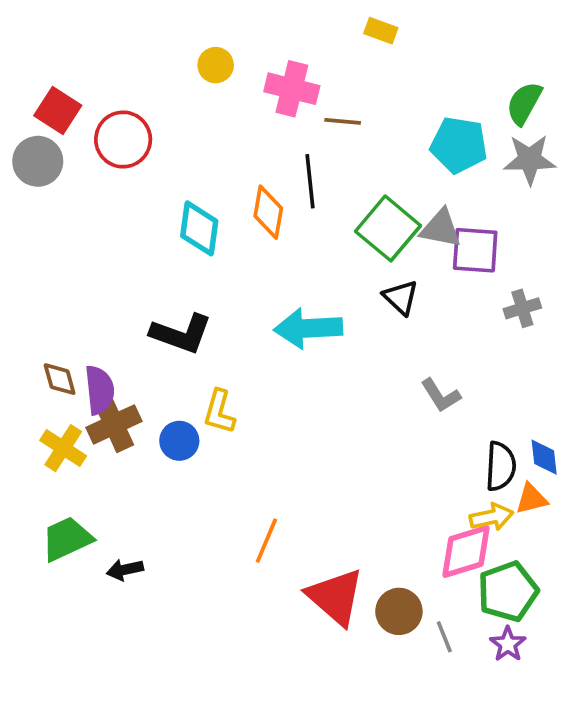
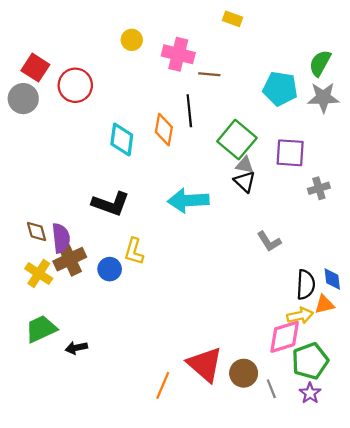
gray triangle: (441, 228) -> (245, 165), moved, size x0.7
orange line: (266, 541) -> (163, 385), moved

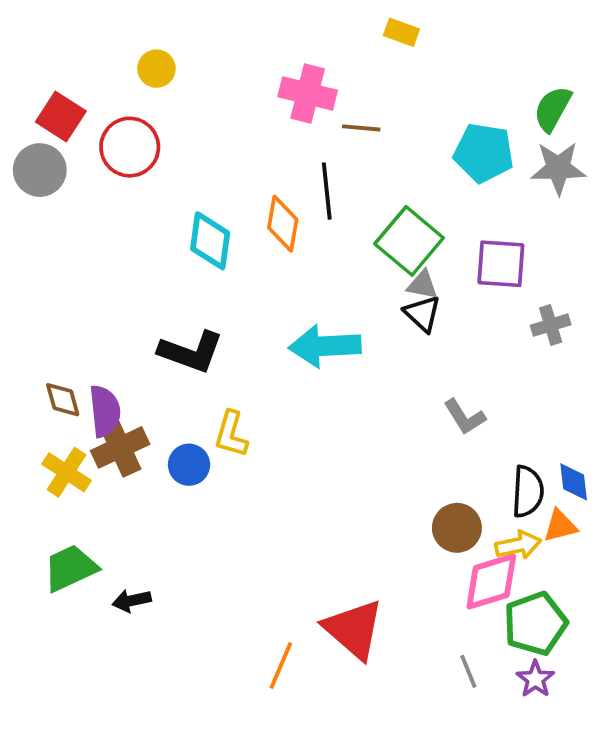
yellow circle: (132, 40) -> (156, 69), moved
brown circle: (244, 373) -> (457, 528), moved

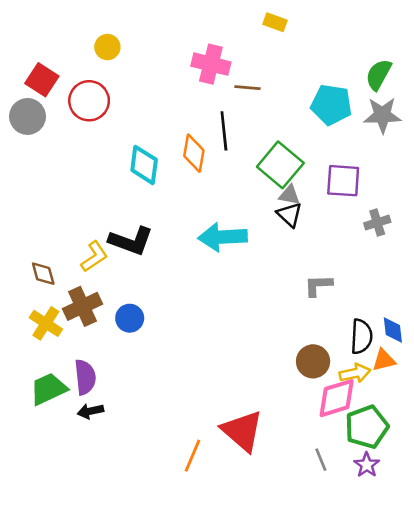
purple semicircle: (105, 411) -> (85, 377), moved
gray L-shape: (465, 417) -> (318, 285), turned 120
yellow L-shape: (231, 434) -> (94, 257), moved, turned -140

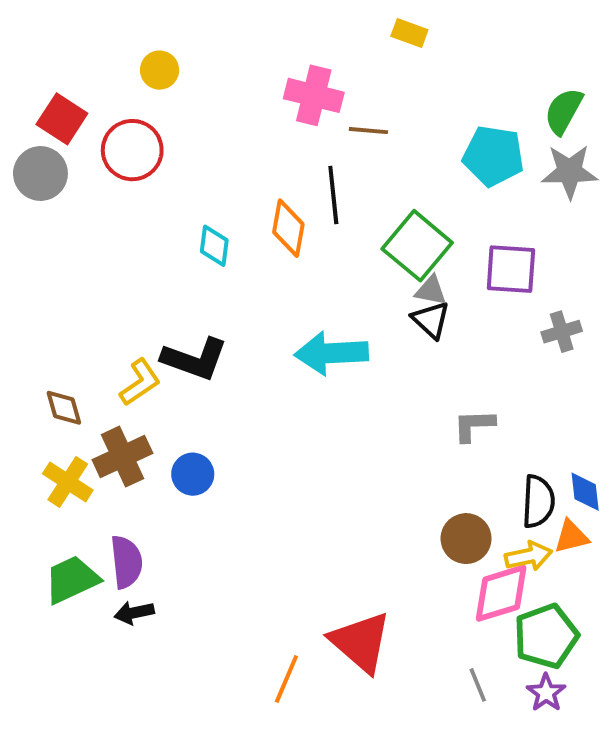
cyan diamond: (144, 165) -> (214, 246), size x0.7

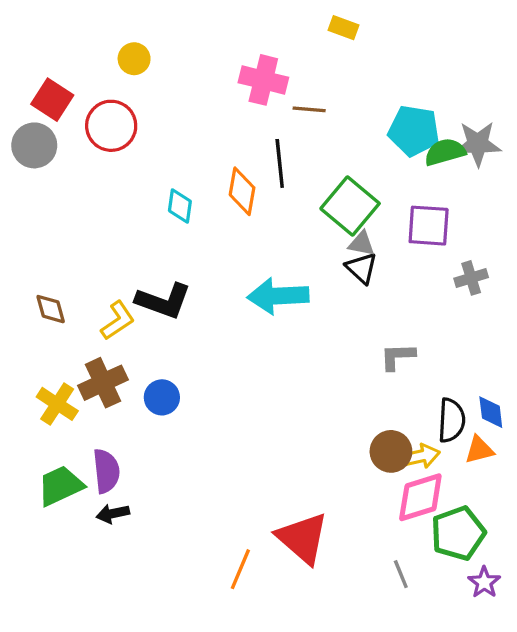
green semicircle: (564, 111) -> (445, 152), moved, turned 45
brown diamond: (64, 408) -> (51, 309), moved
yellow arrow: (528, 556) -> (420, 456), moved
purple star: (546, 693) -> (484, 582), moved

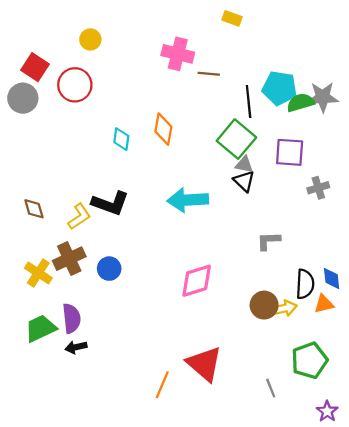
black line: (280, 163) -> (249, 101), moved
pink diamond: (420, 497) -> (197, 281), moved
purple star: (484, 582) -> (327, 411), moved

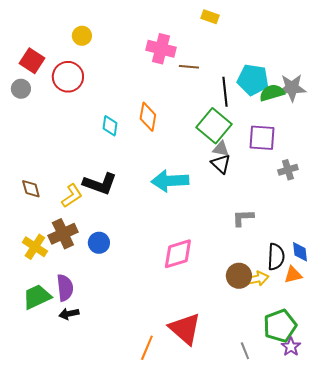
gray circle: (23, 98) -> (21, 89), size x0.7
purple star: (327, 411) -> (291, 347), moved

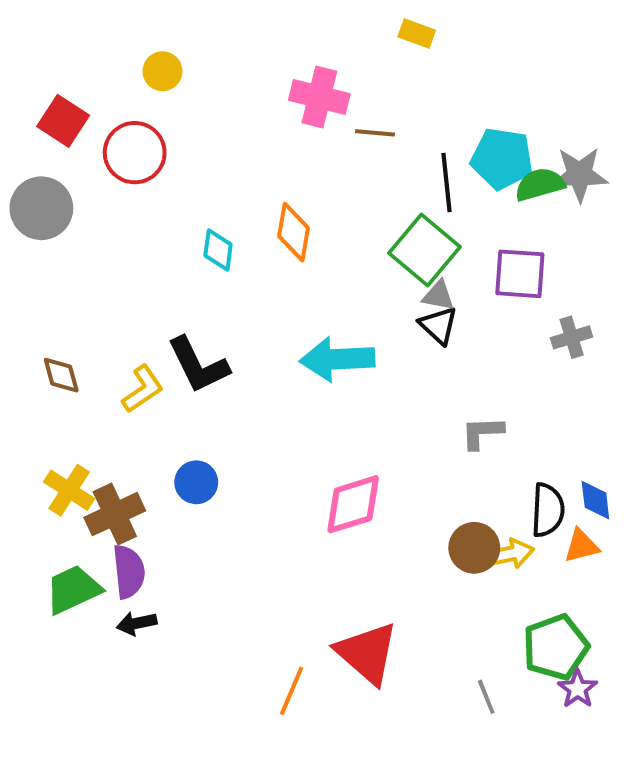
gray circle: (21, 89) -> (41, 208), moved, size x1.6
black L-shape: (100, 184) -> (198, 365), turned 44
brown cross: (63, 234) -> (115, 514), moved

